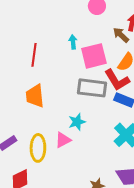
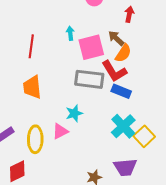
brown arrow: (121, 35) -> (116, 38), moved

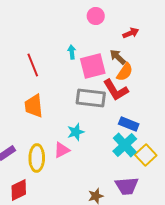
red arrow: (129, 14) -> (131, 33), turned 56
red line: (31, 46) -> (33, 65), turned -30
blue rectangle: (121, 91) -> (129, 124), moved

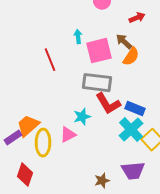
red line: (33, 65) -> (50, 60), moved
red L-shape: (116, 90) -> (108, 104), moved
orange trapezoid: (34, 106) -> (28, 126), moved, turned 55
red diamond: (19, 190) -> (25, 175), turned -45

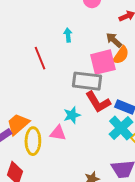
pink square: (99, 51) -> (103, 62), moved
pink triangle: (68, 135) -> (58, 133), turned 36

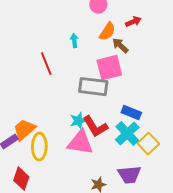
orange semicircle: (121, 55) -> (107, 32), moved
red L-shape: (98, 102) -> (95, 127), moved
pink triangle: (58, 133) -> (80, 143), moved, size x1.6

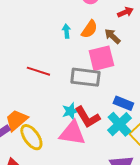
orange semicircle: (107, 32) -> (89, 29), moved
red line: (46, 64) -> (38, 71), moved, turned -50
yellow ellipse: (39, 147) -> (31, 137), turned -36

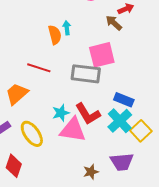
orange semicircle: (89, 29) -> (55, 35), moved, turned -48
brown arrow: (112, 36) -> (114, 23), moved
cyan star: (70, 111) -> (61, 113), moved
orange trapezoid: (16, 120) -> (17, 94), moved

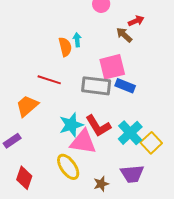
blue rectangle: (124, 100) -> (125, 86), moved
cyan star: (61, 113) -> (71, 125), size x1.4
yellow ellipse: (32, 134) -> (68, 167), moved

